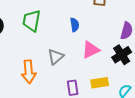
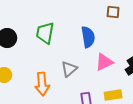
blue semicircle: (75, 25) -> (88, 37), size x1.5

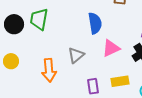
green trapezoid: (45, 33) -> (39, 19), moved

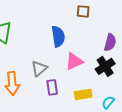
purple rectangle: (93, 86) -> (52, 87), moved

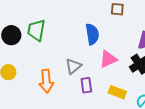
yellow rectangle: (83, 94) -> (117, 92), turned 30

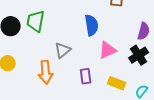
gray triangle: (73, 66) -> (63, 50), moved

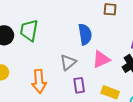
gray triangle: (63, 50) -> (68, 62), moved

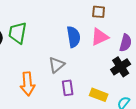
pink triangle: (101, 59) -> (100, 37), moved

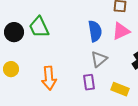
green trapezoid: (18, 33) -> (39, 27), turned -35
gray triangle: (57, 65) -> (99, 59), moved

